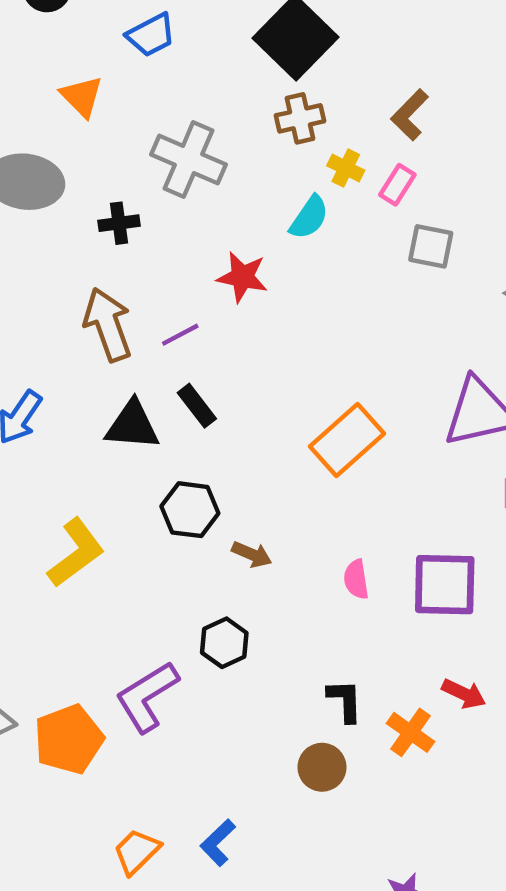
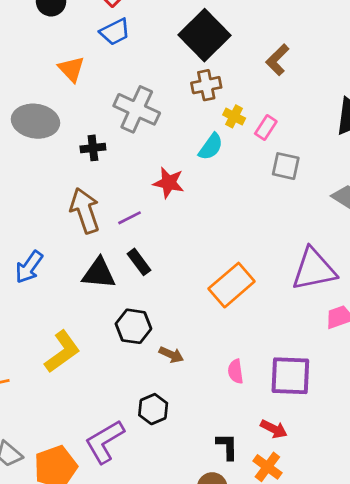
brown L-shape: (410, 115) -> (277, 60), moved
red arrow: (464, 694) -> (274, 429), moved

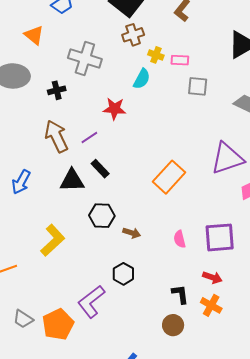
pink rectangle: (266, 128) -> (180, 60), turned 66

